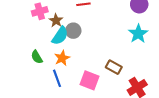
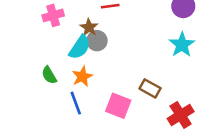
brown star: (56, 20) -> (89, 27), moved

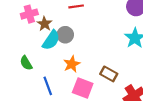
brown star: (89, 27) -> (45, 24), moved
orange star: (82, 76) -> (72, 64), moved

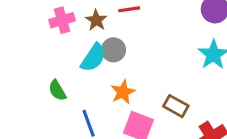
brown star: (45, 24) -> (96, 20), moved

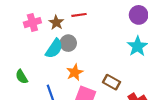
green semicircle: (57, 90) -> (22, 77), moved

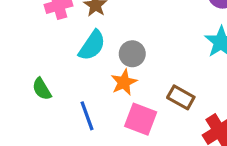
gray circle: (68, 43) -> (132, 54), moved

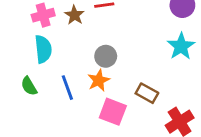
cyan semicircle: (92, 45) -> (43, 49), moved, turned -40
blue line: (87, 116) -> (67, 88), moved

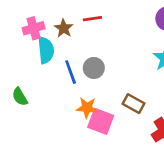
cyan semicircle: (43, 49) -> (46, 50), moved
orange star: (99, 80) -> (87, 108), moved, turned 30
blue line: (67, 88) -> (71, 72), moved

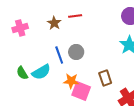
pink cross: (34, 28) -> (20, 28), moved
cyan semicircle: (46, 50) -> (41, 72), moved, turned 66
brown rectangle: (134, 104) -> (105, 78), turned 42

